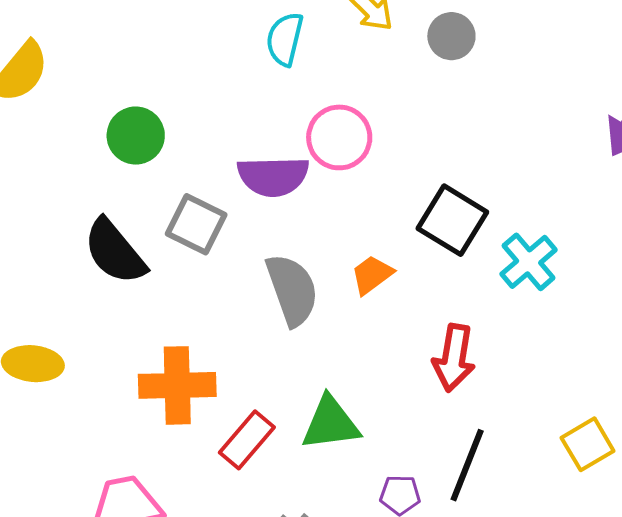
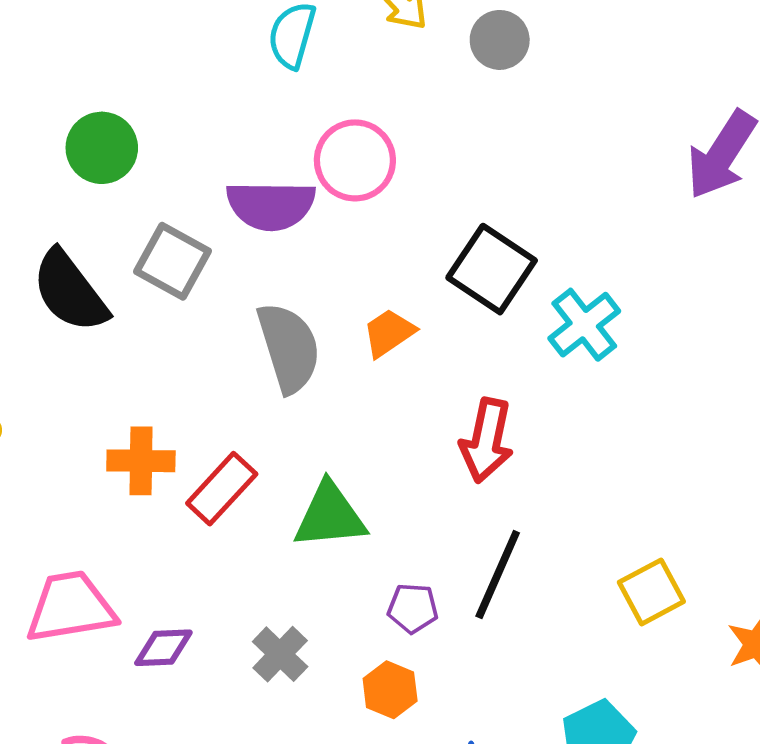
orange cross: (177, 385) -> (141, 461), size x0.7
red rectangle: (247, 440) -> (222, 489), moved
yellow square: (588, 444) -> (651, 592), moved

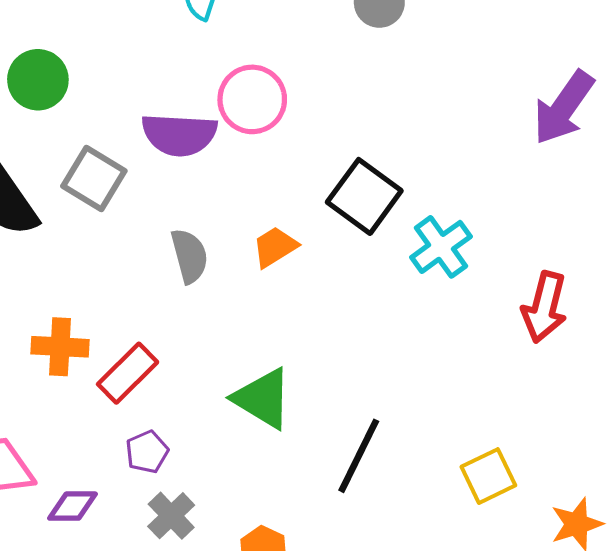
gray semicircle: (289, 348) -> (189, 256), size x0.7
red arrow: (487, 440) -> (544, 307), moved
green triangle: (330, 516) -> (263, 399), moved, turned 34
purple pentagon: (413, 608) -> (147, 452), moved, turned -30

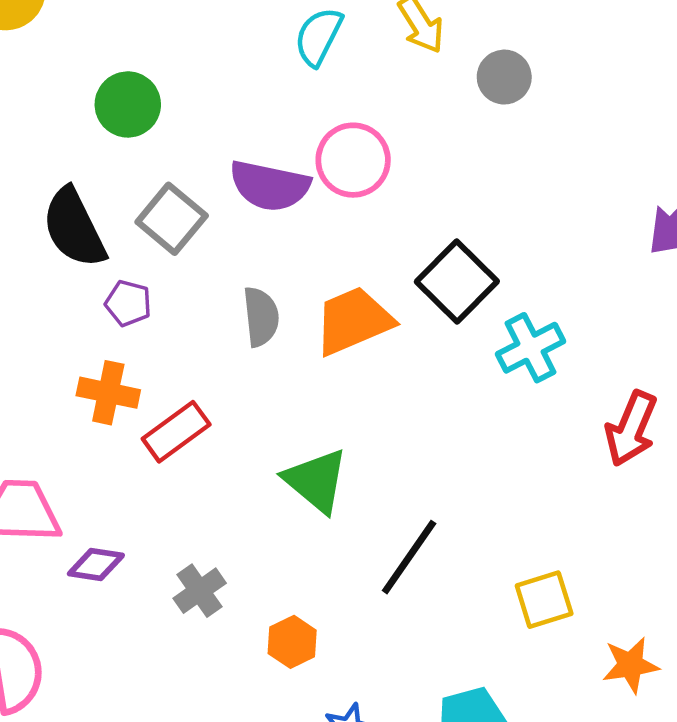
orange trapezoid: (275, 247) -> (353, 321), size x1.6
purple pentagon: (147, 452) -> (128, 303), moved, turned 30

